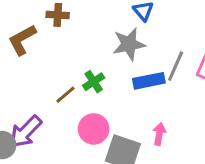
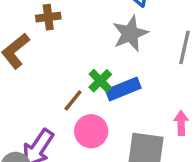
blue rectangle: (149, 81) -> (123, 89), moved
pink circle: (94, 129) -> (91, 131), moved

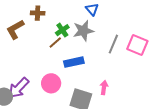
green cross: (100, 81) -> (62, 30), moved
brown line: (73, 100) -> (55, 43), moved

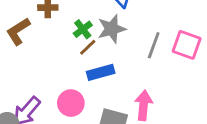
brown line: (55, 43) -> (88, 47), moved
pink arrow: (104, 88) -> (144, 105), size x1.5

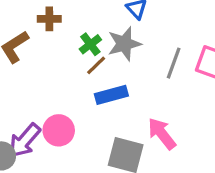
pink circle: (71, 103) -> (59, 130), moved
pink arrow: (144, 105) -> (162, 134), turned -44

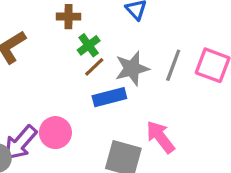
brown cross: (49, 19) -> (68, 17), moved
gray star: (124, 44) -> (132, 68), moved

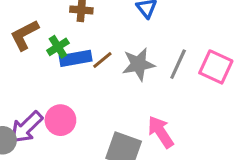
green cross: (89, 45) -> (58, 47), moved
blue rectangle: (109, 97) -> (76, 58), moved

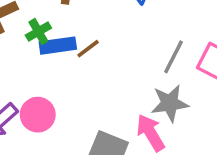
gray star: (138, 64) -> (170, 103), moved

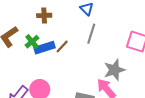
gray line: (173, 57) -> (91, 34), moved

